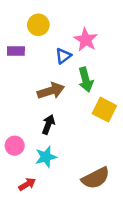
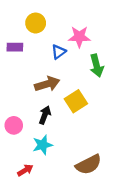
pink star: (86, 40) -> (79, 37), turned -30
green arrow: (86, 80) -> (97, 66), moved
yellow square: (104, 110) -> (76, 101), moved, turned 30
pink circle: (15, 146) -> (14, 125), moved

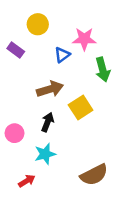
purple rectangle: (15, 47) -> (16, 50), turned 35

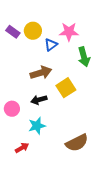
yellow circle: (38, 24) -> (33, 31), moved
purple rectangle: (16, 50) -> (13, 32), moved
black arrow: (48, 122) -> (39, 100), turned -126

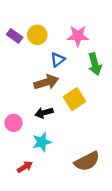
blue triangle: (51, 45) -> (58, 60), moved

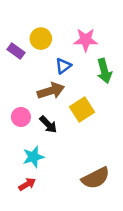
purple rectangle: (15, 36) -> (16, 51), moved
black arrow: (44, 113) -> (48, 124), turned -120
pink circle: (14, 123) -> (21, 117), moved
cyan star: (42, 142) -> (33, 157), moved

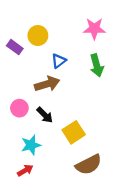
pink star: (86, 40) -> (94, 29), moved
yellow square: (82, 110) -> (74, 132), moved

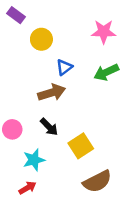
purple rectangle: (15, 47) -> (16, 15), moved
green arrow: (97, 65) -> (106, 72), turned 80
pink circle: (19, 108) -> (12, 129), moved

